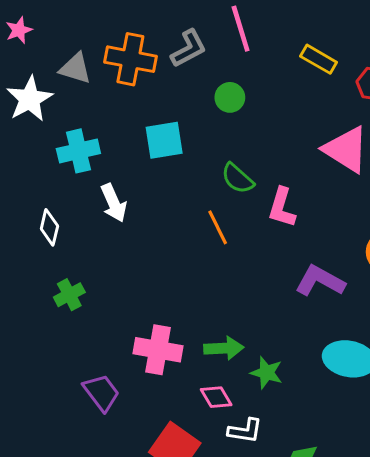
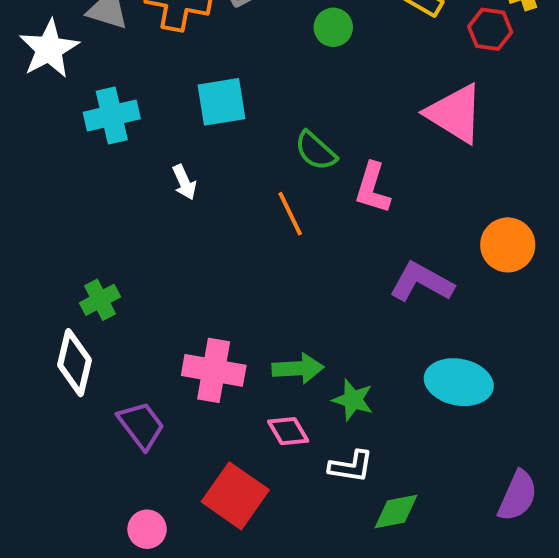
green circle: (230, 97) -> (333, 27), moved
white arrow: (114, 203) -> (184, 182), moved, size x0.7
white diamond: (49, 227) -> (74, 363), moved, size x1.4
white L-shape: (245, 431) -> (351, 466), moved

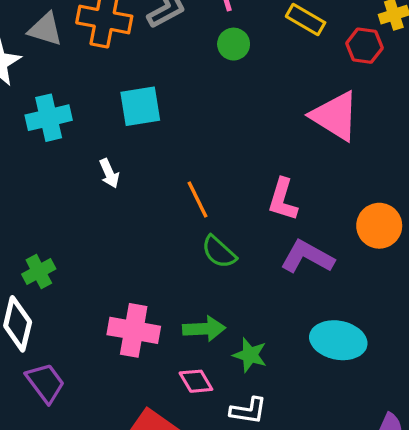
green semicircle: (316, 151) -> (219, 252), moved
pink L-shape: (372, 188) -> (283, 200), moved
purple trapezoid: (141, 425) -> (45, 383), moved

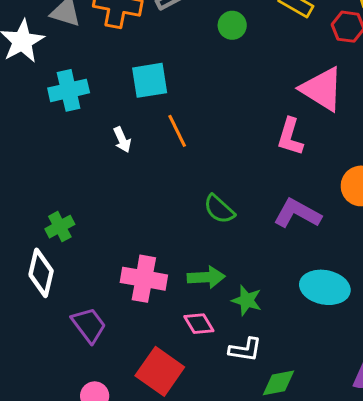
orange line: (198, 200) -> (177, 131), moved
pink L-shape: (283, 200) -> (290, 137), moved
purple trapezoid: (45, 383) -> (89, 325), moved

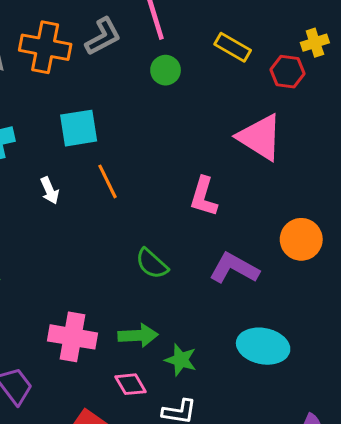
pink L-shape: (290, 137) -> (204, 197), moved

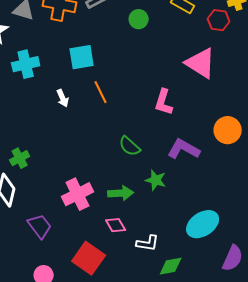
pink cross: (73, 337) -> (78, 194), turned -36
cyan ellipse: (263, 346) -> (203, 224), moved, turned -44
green star: (181, 360) -> (156, 180), moved

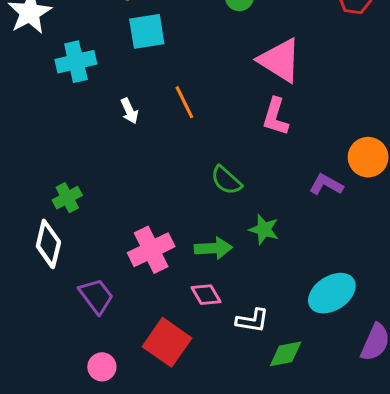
cyan square: (82, 57) -> (147, 31), moved
pink triangle: (201, 63) -> (280, 60), moved
purple L-shape: (184, 149) -> (326, 185), moved, size x0.7

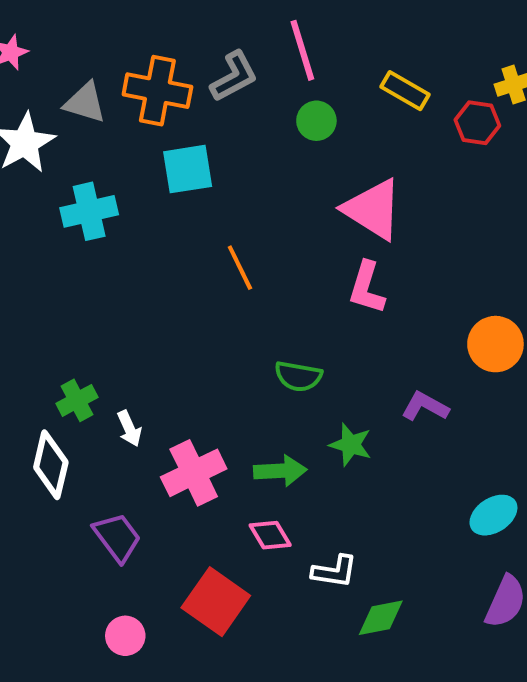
white arrow: (129, 111) -> (129, 429), moved
green semicircle: (226, 180) -> (298, 376), turned -32
purple L-shape: (326, 185) -> (425, 406), moved
cyan ellipse: (332, 293) -> (493, 515), moved, size x0.7

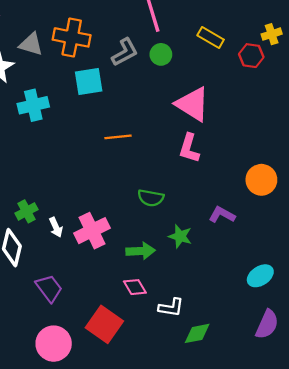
gray L-shape: (234, 76) -> (125, 52), moved
orange line: (240, 268) -> (118, 137), turned -70
pink cross: (194, 473) -> (92, 231), moved
pink circle: (125, 636) -> (54, 344), size x1.6

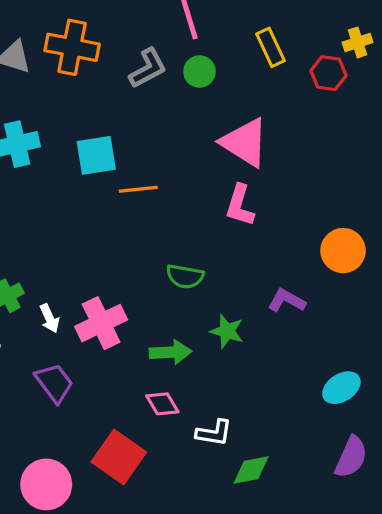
yellow rectangle: (211, 37) -> (270, 47), turned 35
cyan square: (89, 82) -> (96, 155), moved
purple trapezoid: (49, 288) -> (54, 383), moved

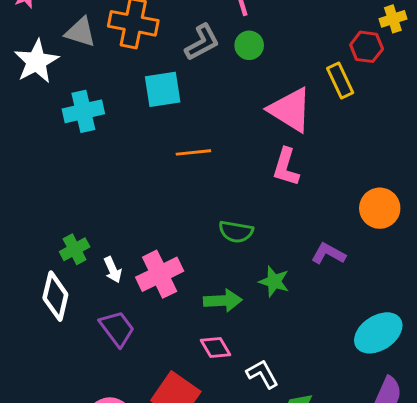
yellow rectangle: (270, 47) -> (340, 81), moved
cyan square: (96, 155) -> (163, 89), moved
cyan ellipse: (341, 388) -> (378, 333), size x1.4
white L-shape: (214, 433) -> (262, 374), turned -128

